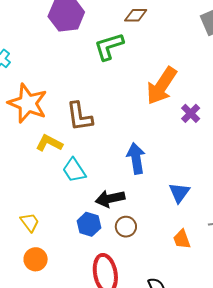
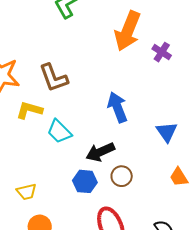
yellow trapezoid: (30, 222) -> (27, 192), turned 125

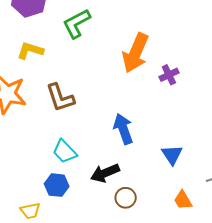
purple cross: (162, 52) -> (169, 75), turned 30
yellow L-shape: (29, 110) -> (30, 50), moved
blue hexagon: (85, 181) -> (57, 185), moved

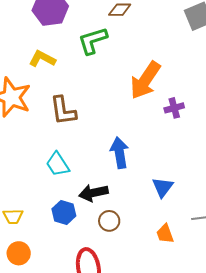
blue hexagon: (57, 185) -> (64, 212), moved

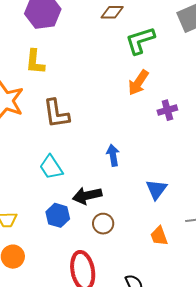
green L-shape: (93, 41) -> (140, 41), moved
yellow L-shape: (42, 59) -> (35, 62), turned -112
orange arrow: (145, 80) -> (138, 83), size x0.7
blue arrow: (119, 153) -> (113, 155), size x0.7

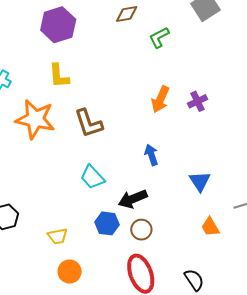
green L-shape: (140, 41) -> (159, 37), size x0.7
orange arrow: (138, 83) -> (160, 99), moved
brown circle: (103, 224) -> (141, 230), moved

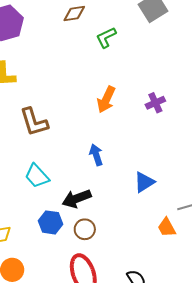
purple cross: (198, 101) -> (155, 103), moved
blue triangle: (200, 181) -> (144, 182), turned 30
orange trapezoid: (210, 227) -> (167, 227), moved

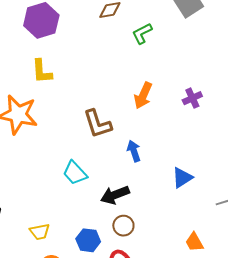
brown L-shape: (34, 122) -> (97, 124), moved
blue hexagon: (50, 222) -> (88, 240), moved
orange trapezoid: (167, 227) -> (194, 242), moved

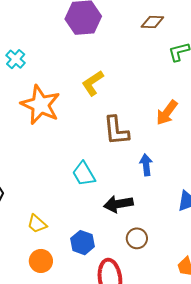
yellow L-shape: (42, 71) -> (93, 83), moved, turned 48
brown circle: (123, 226) -> (137, 238), moved
yellow trapezoid: (40, 232) -> (37, 224), turned 40

